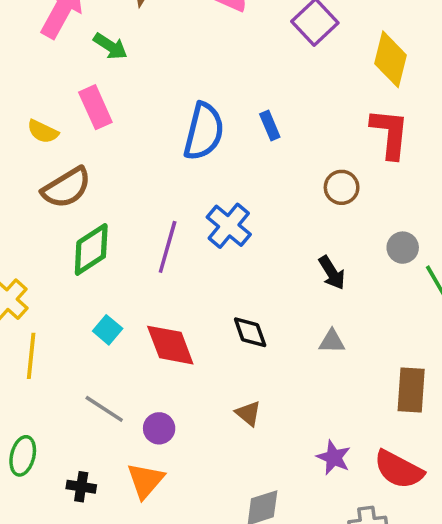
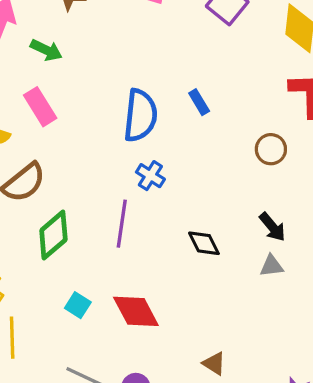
blue cross: (229, 226) -> (150, 176), moved, size x0.7
black diamond: (250, 332) -> (204, 243), moved
gray triangle: (332, 341) -> (271, 266), moved

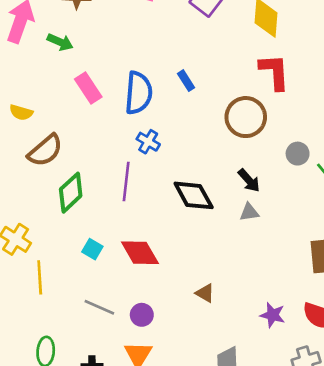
pink rectangle: (40, 107) -> (88, 88), moved
brown circle: (271, 149) -> (246, 117), size x1.6
black diamond: (204, 243) -> (194, 195), size x1.5

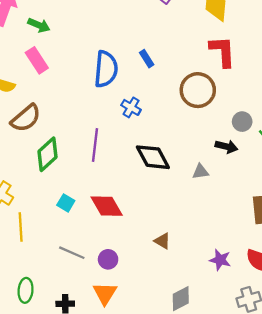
pink rectangle: (88, 88) -> (37, 60), moved
blue cross: (148, 142) -> (131, 107), moved
black arrow: (249, 180) -> (226, 147), moved, turned -35

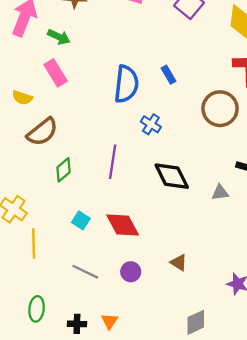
green diamond: (47, 154) -> (63, 170), size x0.7
purple circle: (108, 259) -> (131, 272), moved
orange triangle: (105, 293) -> (110, 321), moved, size x0.7

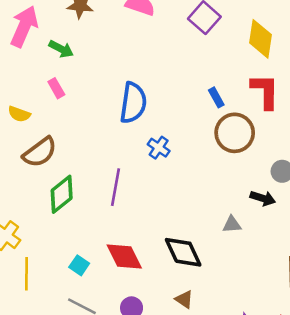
pink rectangle: (56, 73) -> (56, 88), size x0.7
blue rectangle: (168, 75) -> (216, 97), moved
green diamond: (63, 170) -> (62, 194), size x1.4
black diamond: (172, 176) -> (183, 252), moved
cyan square: (81, 220) -> (79, 265), moved

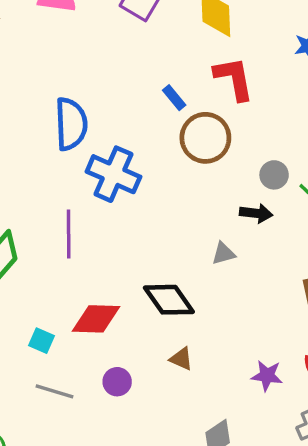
blue cross: (159, 148) -> (113, 174), size x1.8
red diamond: (124, 256) -> (96, 319), turned -51

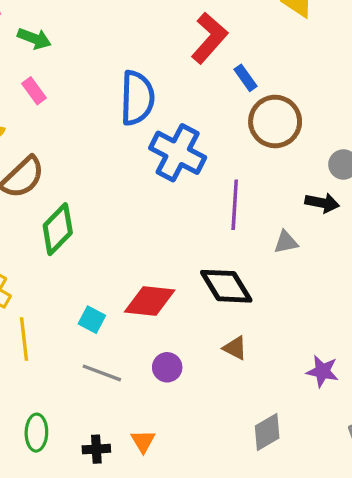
red L-shape: (234, 79) -> (209, 38), moved, turned 48
purple line: (69, 234) -> (235, 205), moved

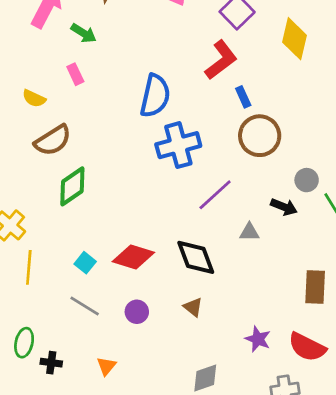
blue cross: (178, 153) -> (178, 145), turned 36
purple line: (235, 205) -> (215, 195), turned 33
black cross: (96, 449) -> (51, 363), moved

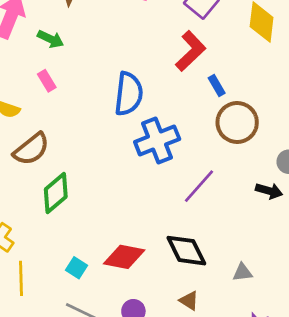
gray triangle: (249, 232) -> (242, 272), moved

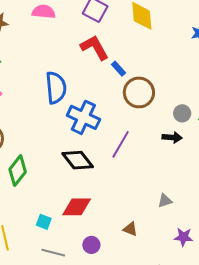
red L-shape: (191, 51) -> (95, 47), turned -64
blue cross: (157, 140) -> (83, 117), turned -32
black diamond: (186, 251) -> (78, 160), moved

